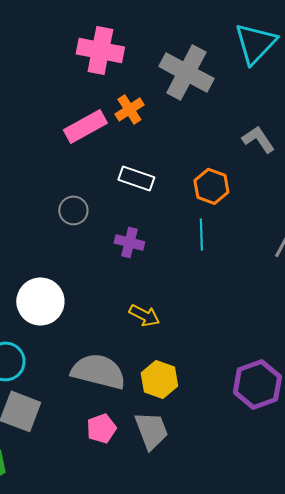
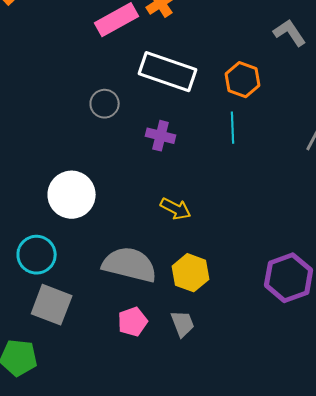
white rectangle: (136, 178) -> (168, 72), size x1.6
gray trapezoid: (151, 430) -> (183, 324), size x0.7

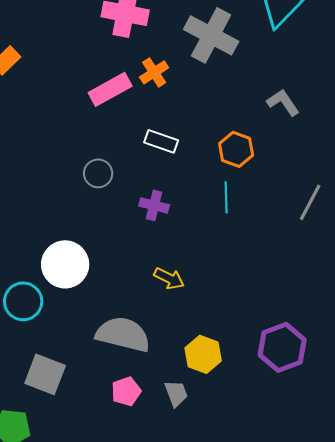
white rectangle: (168, 72) -> (161, 141), size x0.6
cyan circle: (37, 255) -> (23, 301), moved
yellow hexagon: (191, 273) -> (203, 354), moved

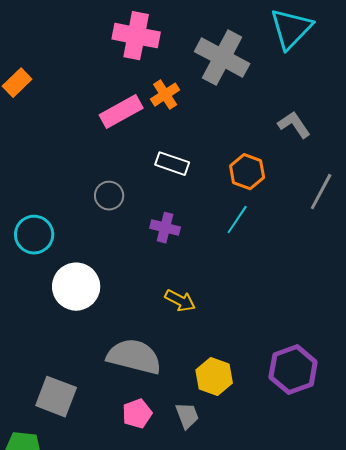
cyan line: (226, 197) -> (237, 220), turned 36
gray line: (310, 202) -> (321, 192), moved
cyan circle: (23, 301) -> (34, 235), moved

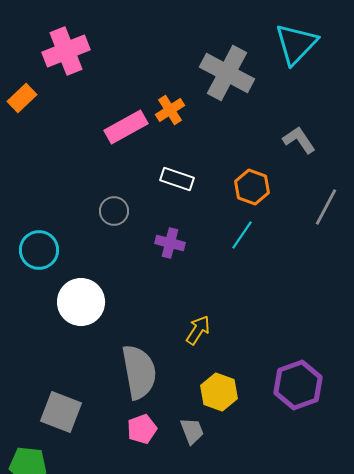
pink cross: (136, 36) -> (66, 51), moved, turned -33
yellow arrow: (180, 301) -> (198, 330), moved, turned -84
gray semicircle: (134, 357) -> (139, 372), turned 66

